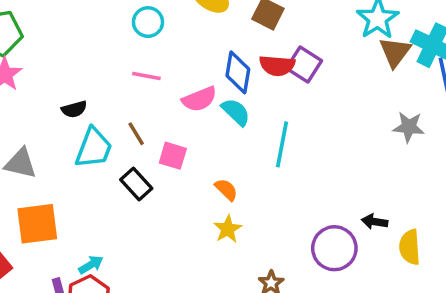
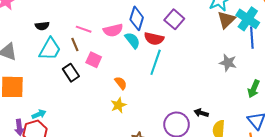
red semicircle: (277, 66) -> (154, 39), moved
pink line: (146, 76) -> (84, 29), moved

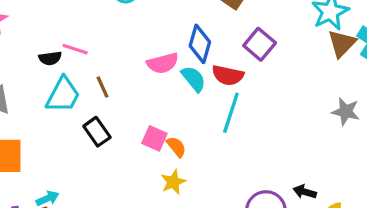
pink line: (84, 29) -> (75, 49), moved
pink square: (94, 60) -> (154, 138), moved

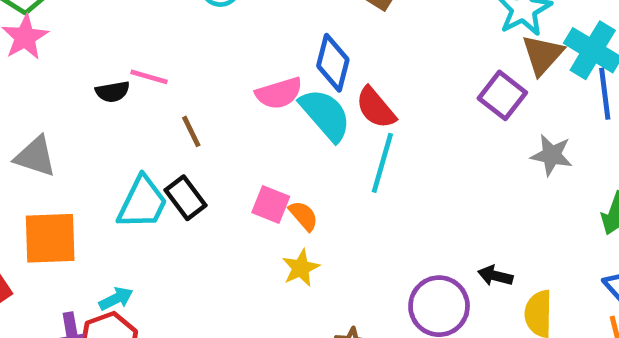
purple square: (260, 44) -> (502, 95), moved
red semicircle: (228, 75) -> (376, 108), turned 40
cyan semicircle: (194, 79) -> (325, 115), size x1.4
cyan trapezoid: (63, 95) -> (142, 203), moved

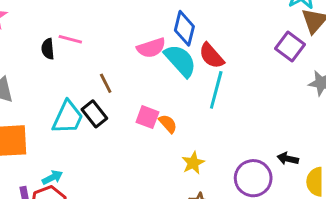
black semicircle: (113, 92) -> (48, 49), turned 96
brown line: (191, 131) -> (106, 83), moved
yellow star: (301, 268) -> (193, 163), moved

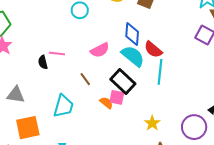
pink semicircle: (151, 48) -> (100, 50), moved
black rectangle: (94, 114) -> (123, 81), moved, size x1.4
orange semicircle: (168, 124) -> (106, 103), moved

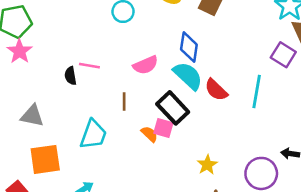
red semicircle: (153, 50) -> (216, 90), moved
cyan line: (160, 72) -> (257, 91), moved
brown line: (85, 79) -> (124, 102), turned 32

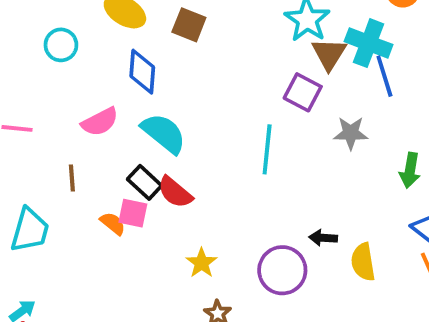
blue diamond: (189, 47) -> (142, 72), moved
red semicircle: (216, 90) -> (175, 192), moved
black rectangle: (173, 108) -> (145, 182), size x0.7

